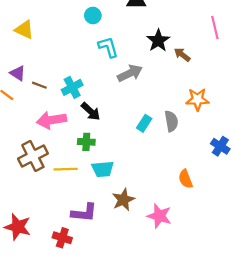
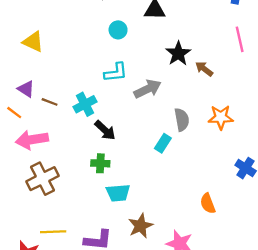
cyan circle: (93, 15) -> (118, 30), moved
cyan L-shape: (108, 47) -> (116, 72), moved, turned 100
pink arrow: (51, 120) -> (32, 140), moved
gray semicircle: (171, 121) -> (182, 120), moved
yellow line: (66, 169) -> (53, 232), moved

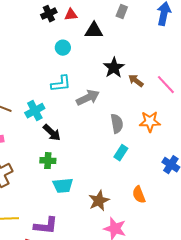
pink line: (240, 39) -> (166, 85), moved, turned -30
cyan rectangle: (163, 143) -> (121, 153), moved
brown star: (140, 226) -> (99, 201), moved

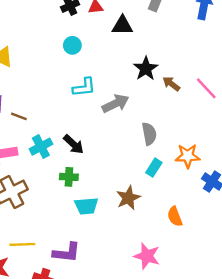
cyan circle: (63, 48) -> (72, 45), moved
cyan cross: (35, 111) -> (41, 147), moved
orange star: (150, 122) -> (188, 156), moved
brown star: (99, 201) -> (128, 198), moved

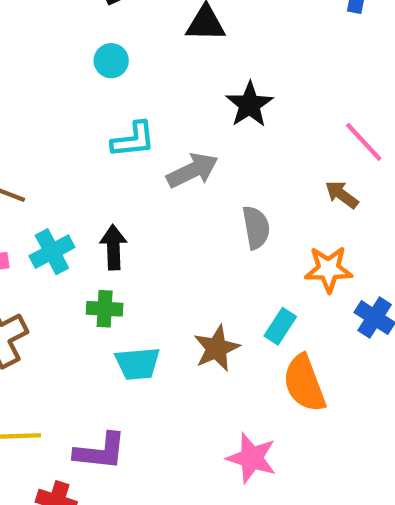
brown arrow: (171, 84) -> (342, 195), moved
black arrow: (74, 144) -> (113, 247), turned -135
cyan rectangle: (154, 168) -> (280, 326), moved
orange semicircle: (175, 216) -> (304, 383), size x1.5

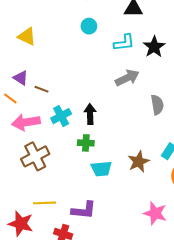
cyan L-shape: (133, 140) -> (124, 43), moved

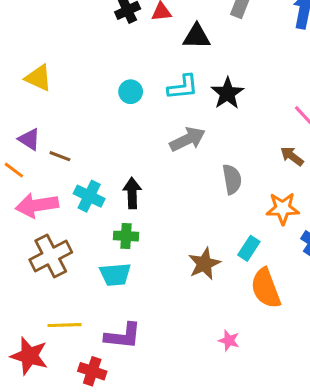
cyan circle: (89, 26) -> (131, 92), moved
cyan cross: (61, 116) -> (89, 196), turned -36
cyan trapezoid: (101, 169) -> (115, 274), moved
pink star: (155, 213) -> (229, 340), size x0.6

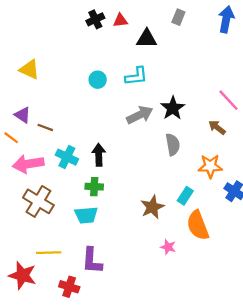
black star: (227, 93) -> (173, 108), moved
brown cross: (51, 256) -> (38, 201), turned -32
purple L-shape: (123, 336) -> (92, 261), turned 88
pink star: (229, 340) -> (168, 247), moved

